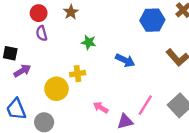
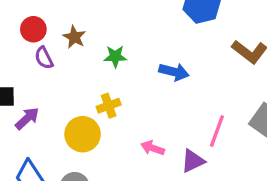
brown star: (71, 12) -> (74, 37), moved

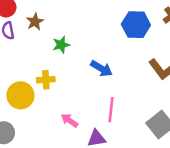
green star: (115, 56) -> (61, 45), turned -30
pink line: (217, 131) -> (111, 110), moved, turned -30

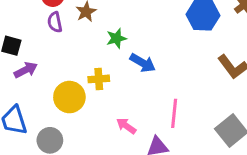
blue arrow: (101, 68) -> (143, 63), moved

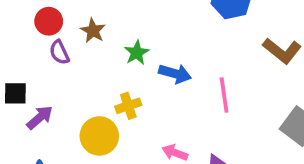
pink line: (174, 113) -> (224, 95), moved

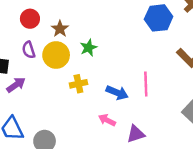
purple semicircle: (59, 52) -> (29, 50), moved
blue arrow: (175, 74) -> (117, 93), moved
yellow circle: (99, 136) -> (56, 55), moved

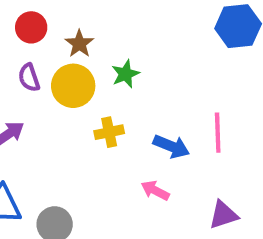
purple triangle: (136, 134) -> (223, 215), moved

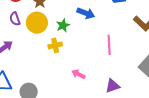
green star: (125, 74) -> (63, 25), moved
blue arrow: (171, 146) -> (86, 13), moved

